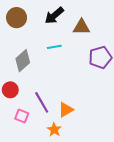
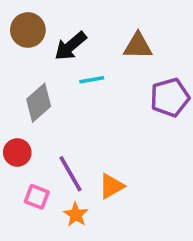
black arrow: (54, 16) -> (70, 46), moved
orange star: (54, 130) -> (76, 215), moved

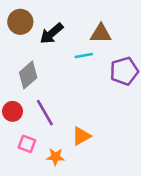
cyan line: (92, 80) -> (84, 56), moved
purple line: (70, 174) -> (45, 113), moved
orange star: (76, 215) -> (55, 157), turned -30

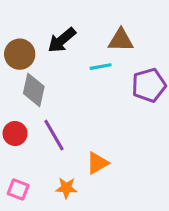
brown circle: (20, 22) -> (20, 54), moved
gray diamond: (28, 75) -> (34, 90), turned -36
pink square: (27, 144) -> (18, 190), moved

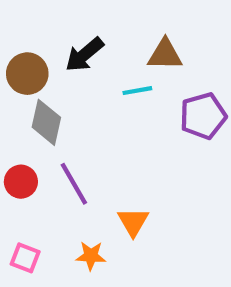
orange triangle: (97, 163) -> (133, 222), turned -30

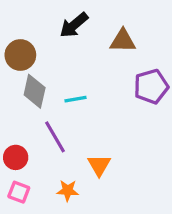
black arrow: (84, 55) -> (74, 25), moved
cyan line: (137, 91) -> (76, 99), moved
red circle: (21, 182) -> (16, 157), moved

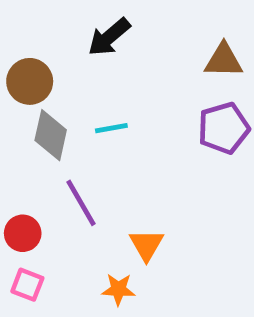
brown triangle: (123, 41) -> (224, 60), moved
cyan line: (76, 99) -> (111, 128), moved
orange star: (68, 191) -> (118, 289), moved

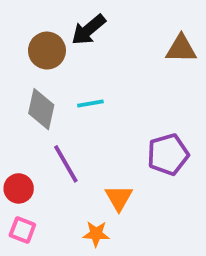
brown circle: (30, 81) -> (47, 51), moved
purple pentagon: (224, 128) -> (168, 154), moved

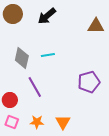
brown circle: (47, 51) -> (13, 14), moved
orange triangle: (119, 198) -> (63, 122), moved
orange star: (96, 234) -> (37, 122), moved

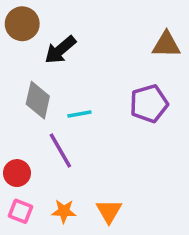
black arrow: (47, 16) -> (60, 50), moved
cyan line: (48, 55) -> (79, 114), moved
purple pentagon: (89, 82) -> (149, 104), moved

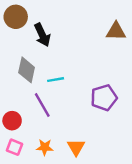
black arrow: (60, 50) -> (42, 35), turned -75
purple pentagon: (149, 104) -> (104, 98), moved

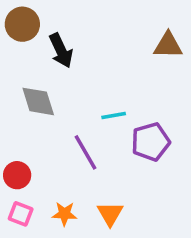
gray diamond: (27, 70) -> (38, 101), turned -30
cyan line: (56, 80) -> (114, 115), moved
purple line: (42, 105) -> (86, 152), moved

